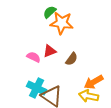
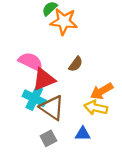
red triangle: (50, 51) -> (44, 79), moved, size x1.5
pink semicircle: (34, 57) -> (31, 62), size x1.5

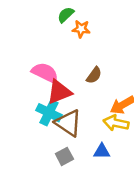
orange star: (64, 21) -> (81, 29), size x0.6

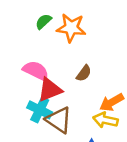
green semicircle: (66, 15) -> (43, 21), moved
orange star: (81, 29) -> (71, 28), size x1.6

